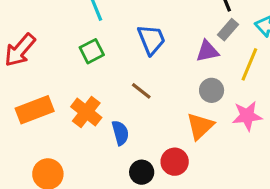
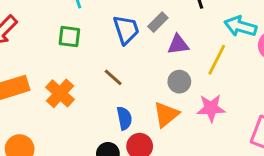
gray rectangle: (228, 30) -> (158, 22), moved
green square: (92, 51) -> (69, 37), turned 30
blue semicircle: (120, 133) -> (124, 118), moved

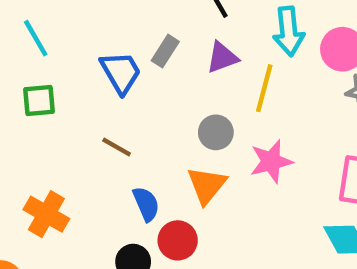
cyan arrow: (240, 26) -> (289, 31), turned -100
purple triangle: (178, 45) -> (222, 57), moved
orange cross: (60, 93) -> (46, 214), moved

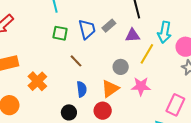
green square: (39, 101) -> (60, 33), moved
red circle: (178, 240) -> (103, 111), moved

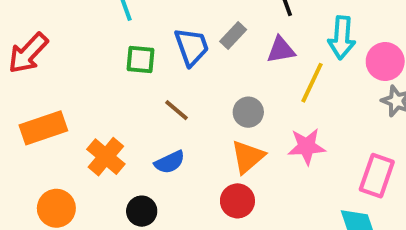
gray circle: (121, 67) -> (248, 112), moved
blue semicircle: (82, 89) -> (170, 162), moved, turned 77
black circle: (69, 112) -> (142, 211), moved

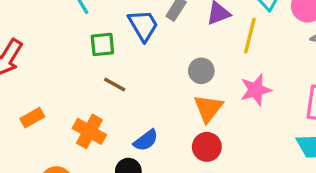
brown line: (176, 110) -> (115, 84), moved
orange rectangle: (43, 128) -> (32, 118), size x0.6
blue semicircle: (170, 162) -> (146, 140), moved

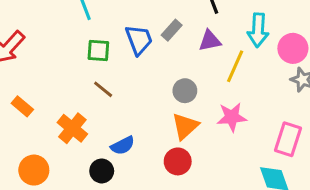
orange rectangle: (32, 118) -> (22, 106), turned 60

